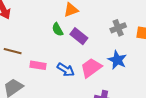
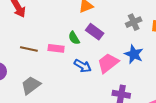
green semicircle: (58, 29) -> (74, 38), moved
pink rectangle: (38, 65) -> (56, 48), moved

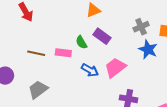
blue star: (134, 54) -> (148, 49), moved

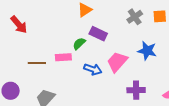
green semicircle: (81, 42) -> (79, 44), turned 88
blue star: (148, 49) -> (147, 51), moved

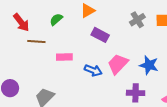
green semicircle: (79, 44) -> (56, 19), moved
blue star: (147, 51) -> (149, 65), moved
brown line: (37, 63) -> (36, 42), moved

